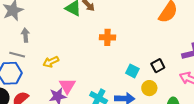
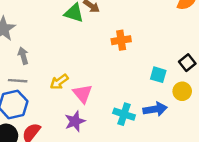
pink triangle: (67, 86) -> (83, 94), moved

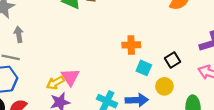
orange cross: (121, 40) -> (131, 45), moved
yellow arrow: (59, 82) -> (55, 83), moved

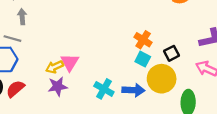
orange cross: (131, 45) -> (143, 40), moved, turned 30
yellow circle: (164, 86) -> (162, 79), size x1.6

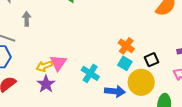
gray arrow: (22, 17) -> (27, 19), moved
purple star: (58, 86) -> (46, 84), turned -30
cyan cross: (104, 89) -> (90, 73), moved

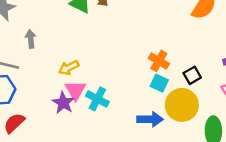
yellow arrow: (44, 66) -> (69, 68), moved
cyan cross: (90, 73) -> (97, 99), moved
purple star: (46, 84) -> (63, 103), moved

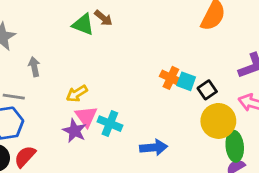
cyan square: (159, 83) -> (186, 81), moved
yellow circle: (182, 105) -> (218, 121), moved
blue arrow: (150, 119) -> (154, 147), moved

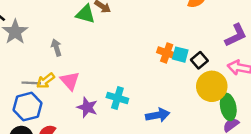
gray arrow: (34, 67) -> (56, 48), moved
yellow arrow: (77, 94) -> (46, 81), moved
pink triangle: (86, 116) -> (70, 81), moved

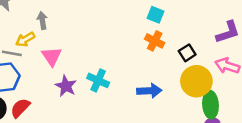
cyan square: (180, 55) -> (155, 15), moved
yellow arrow: (46, 81) -> (25, 39), moved
blue arrow: (158, 115) -> (149, 91), moved

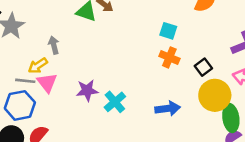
pink triangle: (52, 56) -> (47, 83), moved
cyan cross: (98, 80) -> (115, 102), turned 30
purple star: (66, 86) -> (87, 90), moved, turned -30

